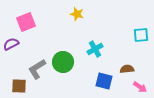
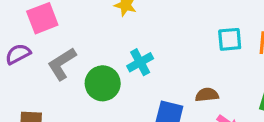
cyan cross: (95, 49) -> (140, 62), moved
gray L-shape: (37, 69) -> (62, 64), moved

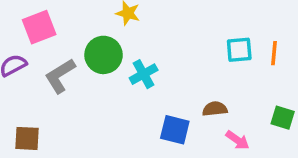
green circle: (103, 83) -> (104, 55), moved

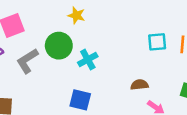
blue square: (175, 130) -> (80, 100), moved

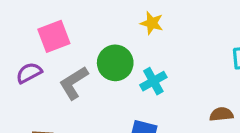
yellow star: (76, 15) -> (152, 23), moved

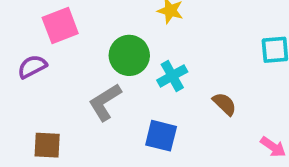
gray L-shape: (74, 83) -> (105, 102), moved
brown semicircle: (221, 114) -> (225, 104), moved, turned 50

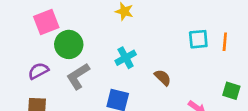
green circle: (129, 55) -> (69, 44), moved
purple semicircle: (32, 67) -> (38, 71), moved

